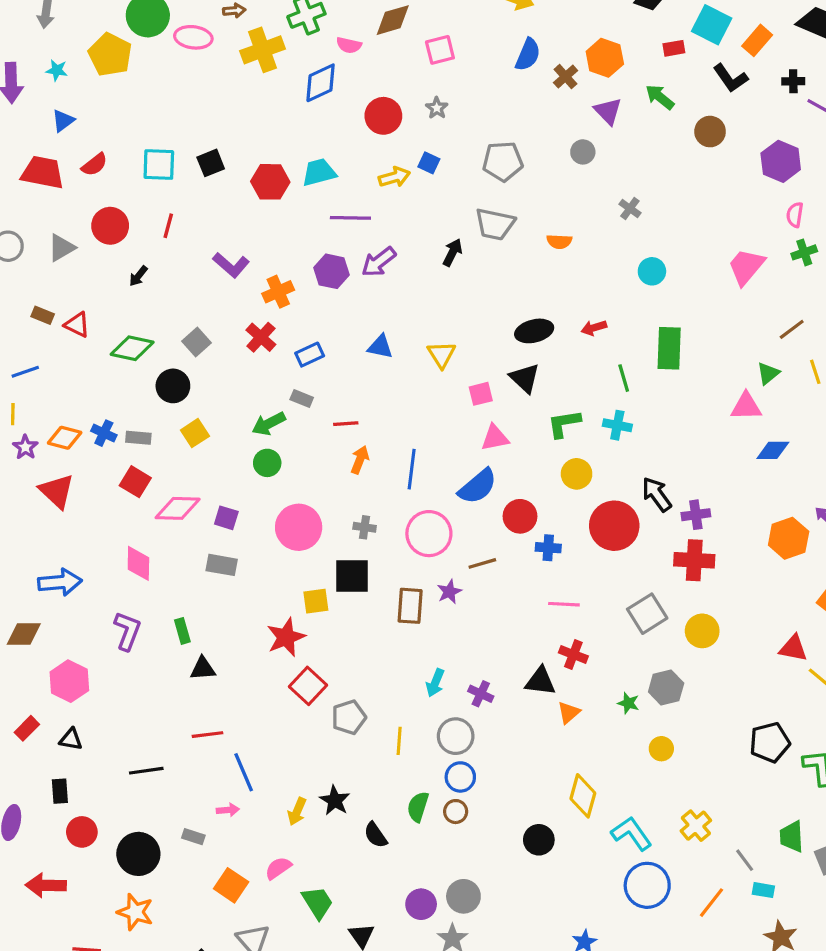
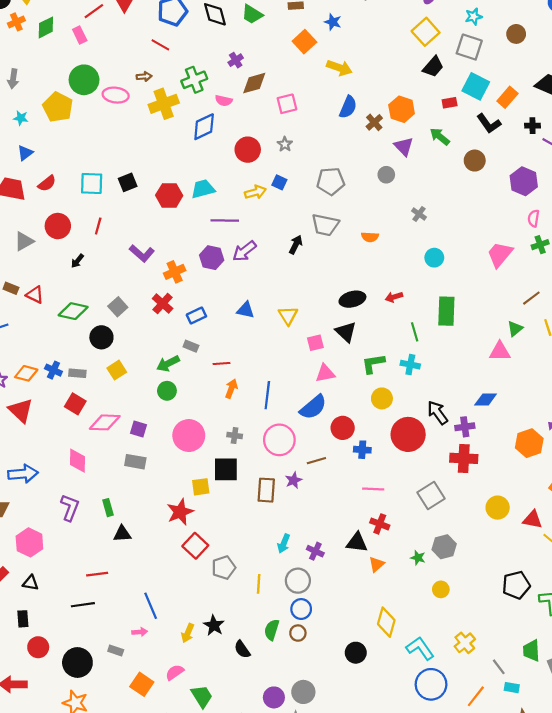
blue diamond: (773, 450) -> (486, 400), moved
yellow circle: (702, 631) -> (498, 508), moved
red line: (207, 735) -> (97, 574), moved

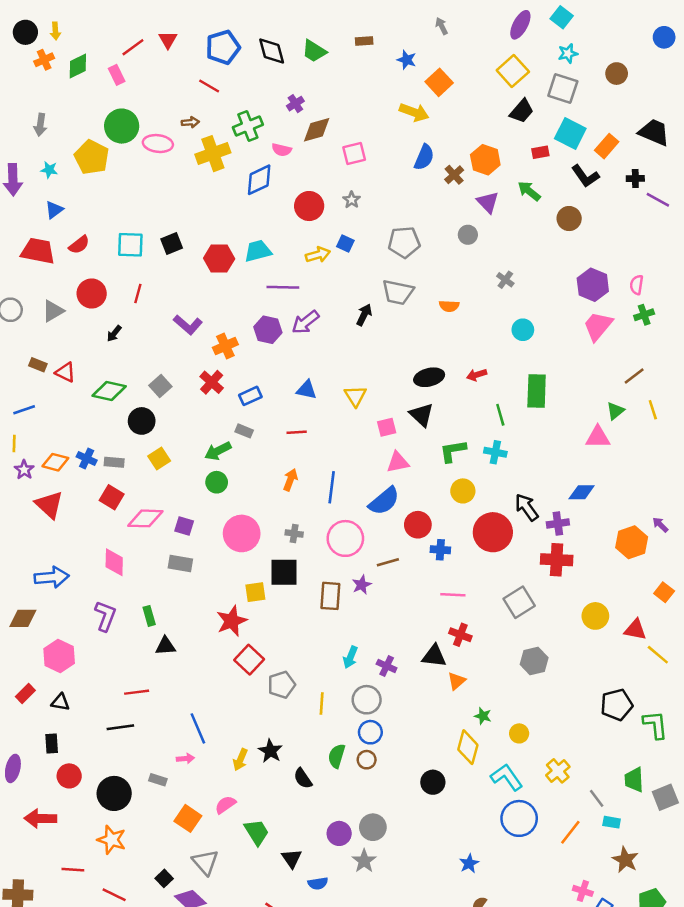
orange square: (304, 42) -> (439, 82), moved
purple hexagon: (524, 181) -> (593, 285), moved
red line: (222, 364) -> (297, 432), moved
green star: (418, 558) -> (483, 716), moved
yellow circle: (441, 589) -> (519, 733), moved

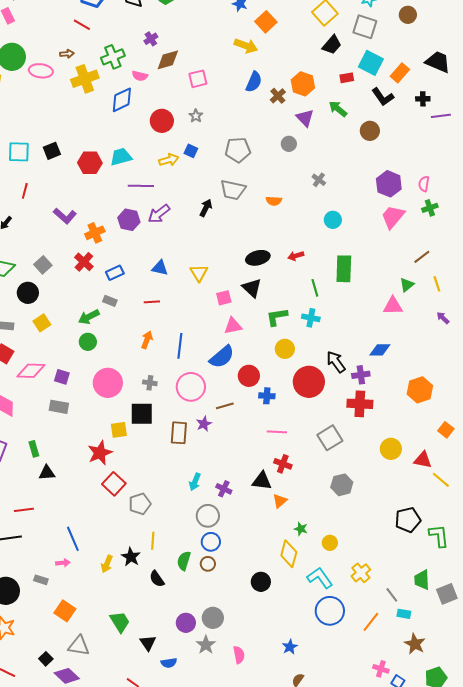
purple line: (658, 200) -> (441, 116), turned -36
purple arrow: (660, 525) -> (443, 318), moved
yellow line: (322, 703) -> (153, 541), moved
pink semicircle: (225, 805) -> (239, 655), moved, turned 114
gray triangle: (205, 862) -> (79, 646), turned -40

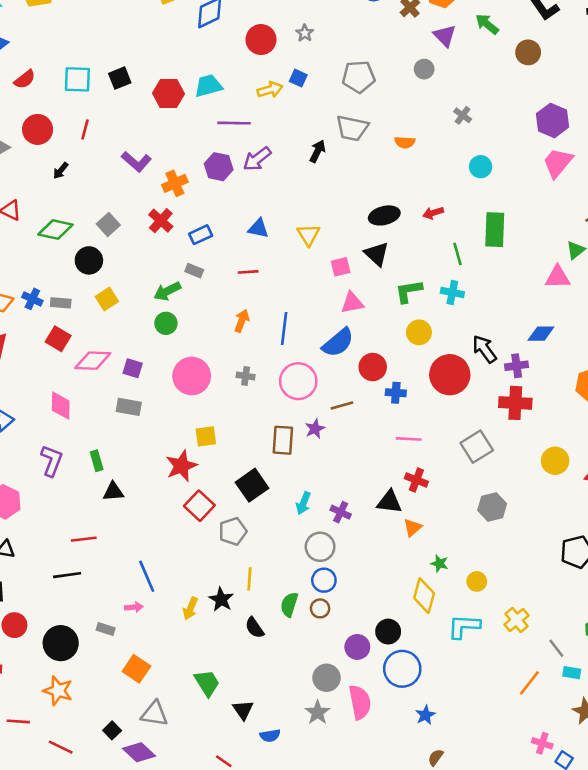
black square: (142, 414) -> (252, 485), moved, turned -35
cyan L-shape: (320, 578) -> (464, 626), turned -52
blue circle: (330, 611) -> (402, 669), moved
purple circle: (186, 623) -> (357, 647), moved
pink semicircle: (239, 655) -> (360, 702), moved, size x1.5

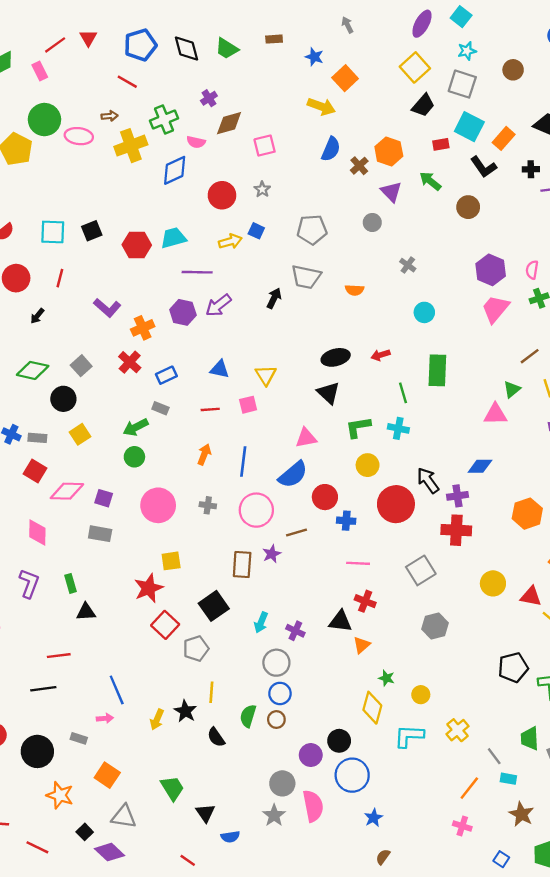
pink square: (341, 267) -> (248, 405), moved
orange star: (58, 691) -> (60, 795), moved
pink cross: (542, 743) -> (462, 826), moved

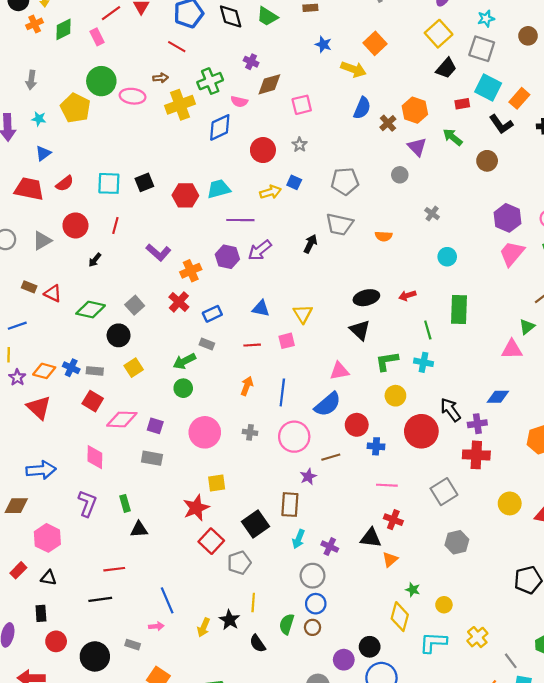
blue star: (314, 57) -> (323, 44), moved
purple cross: (209, 98) -> (251, 62), turned -32
brown rectangle: (242, 564) -> (290, 505), moved

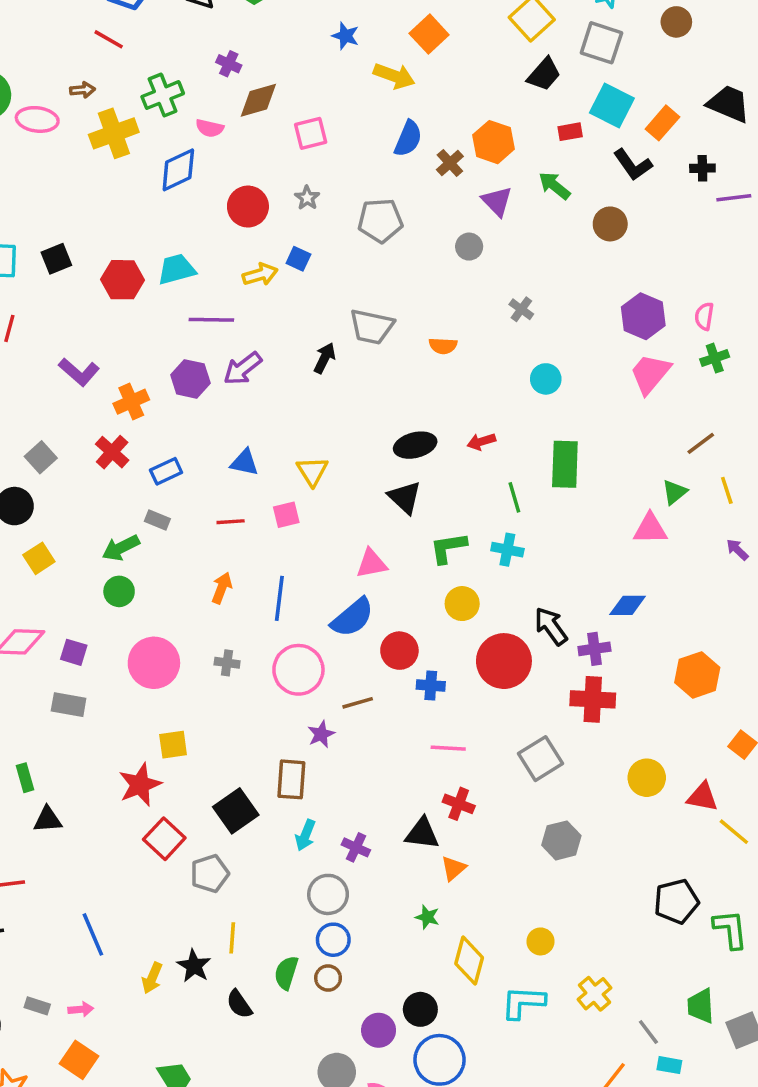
gray pentagon: (345, 181) -> (380, 220), moved
green star: (413, 590) -> (427, 917), moved
pink arrow: (156, 626) -> (81, 1009), moved

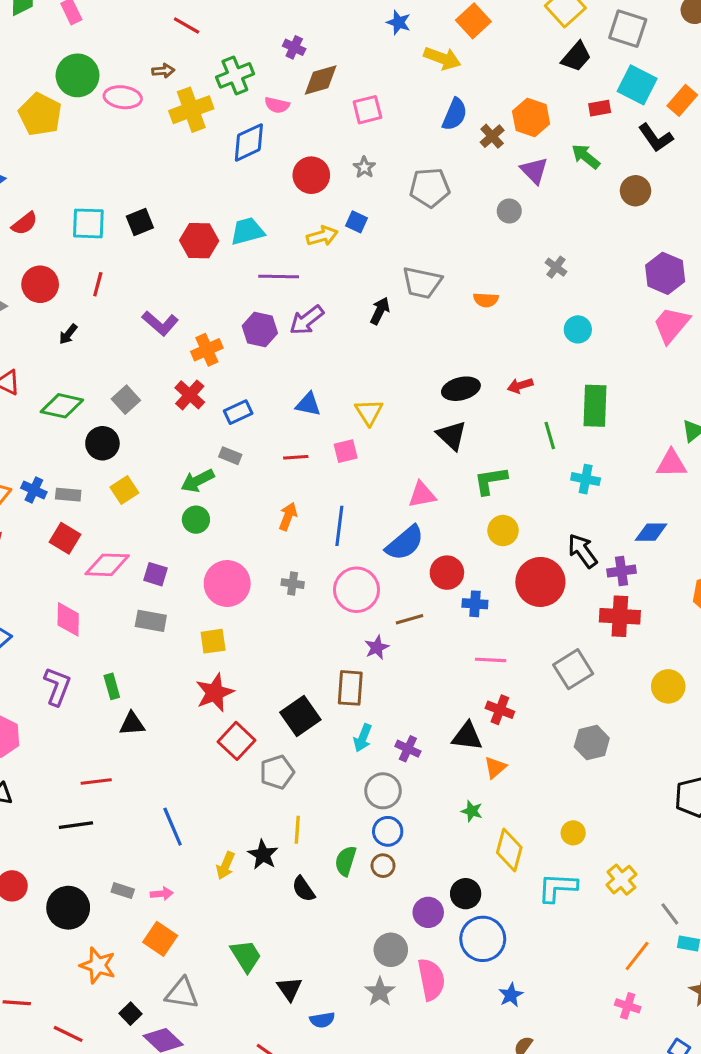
cyan cross: (507, 550) -> (586, 479), moved
yellow square: (173, 745) -> (213, 641), moved

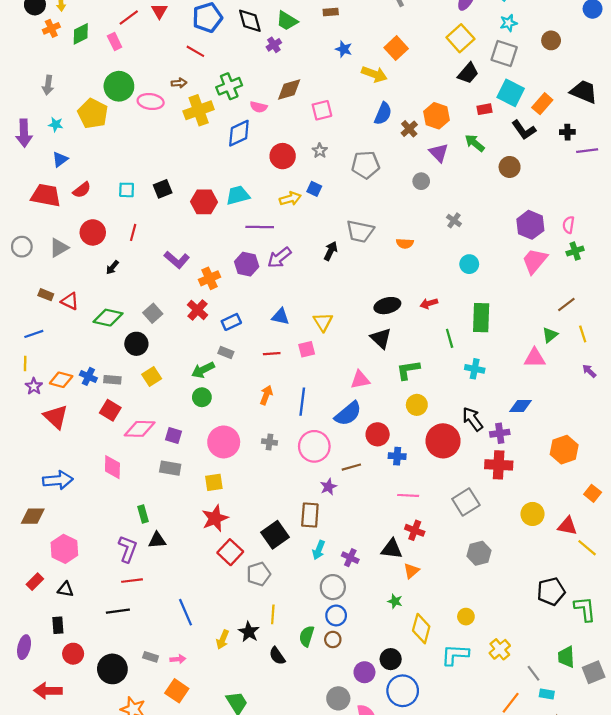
purple cross: (294, 47) -> (274, 45), moved, turned 32
cyan square: (88, 223) -> (127, 190), size x0.7
purple L-shape: (57, 686) -> (128, 549), moved

